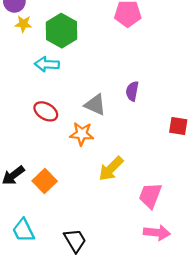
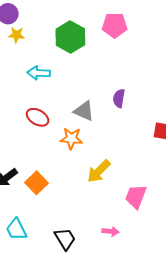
green hexagon: (62, 31) -> (70, 37), moved
pink arrow: (157, 233) -> (110, 231), moved, size x0.7

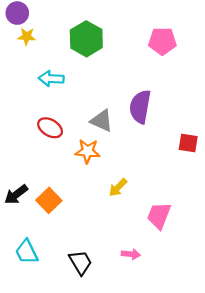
pink pentagon: (115, 25) -> (162, 41), moved
purple semicircle: (119, 98) -> (140, 107), size x1.6
yellow arrow: (99, 171) -> (118, 187), size x0.7

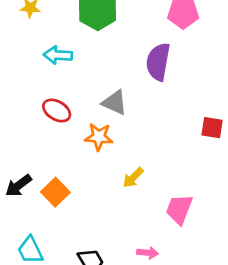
purple semicircle: (140, 107) -> (158, 62), moved

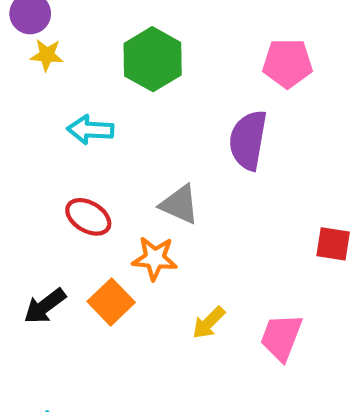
black arrow: (18, 186) -> (45, 306), moved
orange square: (55, 192) -> (111, 302), moved
pink trapezoid: (179, 209) -> (281, 337), moved

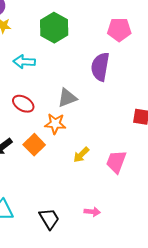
gray triangle: (180, 204) -> (67, 98), turned -45

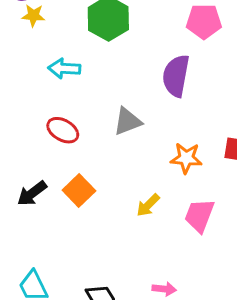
orange star: (55, 124) -> (186, 158), moved

